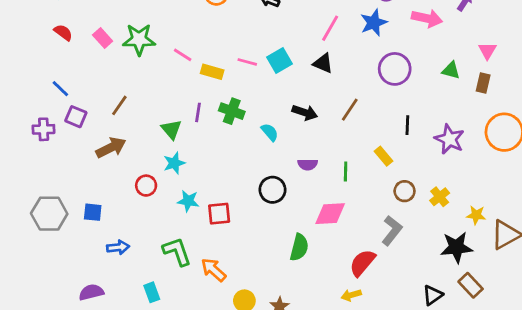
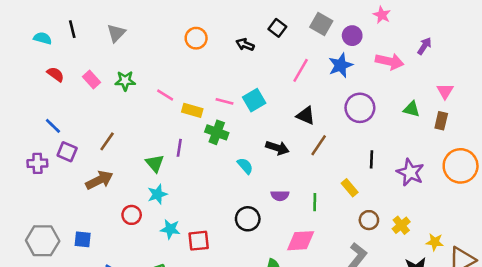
green star: (139, 39) -> (125, 81), size x0.7
black triangle: (323, 63) -> (306, 116), moved
green cross: (232, 111) -> (217, 132), moved

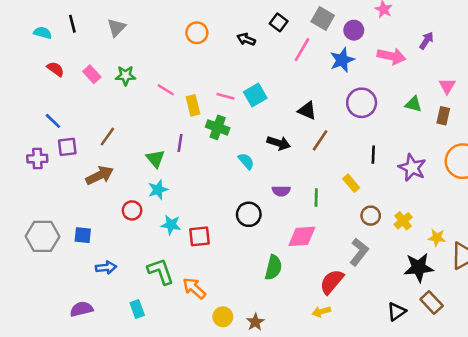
pink line: (301, 70) -> (302, 50), moved
yellow rectangle: (192, 110) -> (193, 105), turned 60
purple square: (67, 152) -> (67, 147), turned -30

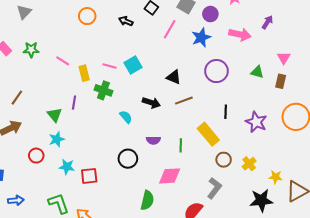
brown line: (320, 140) -> (184, 101), turned 36
yellow rectangle: (351, 183) -> (208, 134), size x1.6

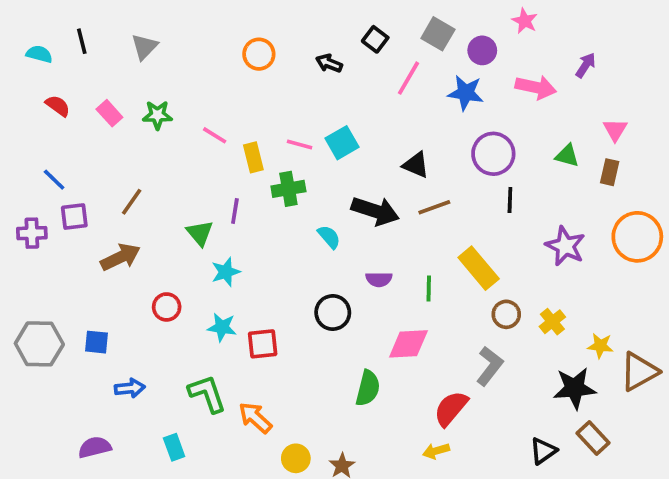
blue star: (201, 37) -> (466, 93), turned 30
green cross: (103, 90) -> (288, 189), turned -30
black arrow: (151, 103) -> (375, 211), size x1.4
black line: (226, 112) -> (510, 200), moved
cyan star: (57, 139) -> (226, 272), moved

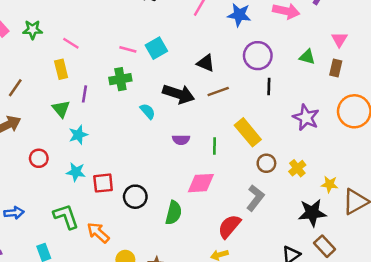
yellow rectangle: (253, 157) -> (61, 69), moved
black circle: (333, 313) -> (135, 197), moved

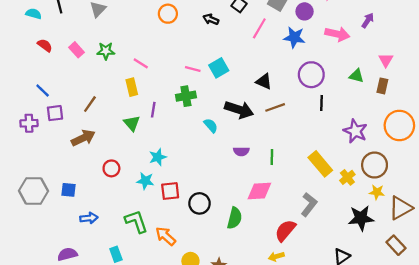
yellow rectangle: (248, 132) -> (320, 164), moved
cyan star: (78, 135) -> (158, 157), moved
brown circle: (266, 163) -> (375, 165), moved, size x1.5
brown rectangle: (325, 246) -> (396, 245), moved

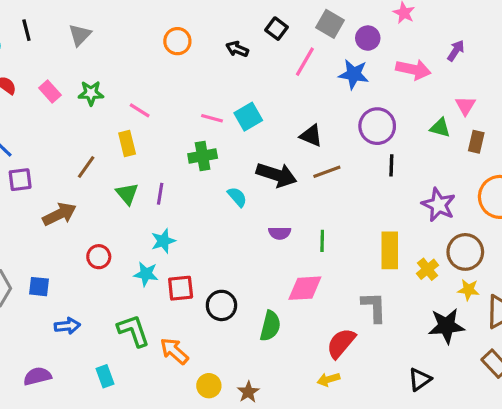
pink triangle: (386, 60) -> (465, 106), moved
brown line: (90, 104) -> (86, 167), moved
purple line: (153, 110) -> (160, 194), moved
yellow rectangle: (320, 164) -> (390, 250), turned 40
gray L-shape: (309, 205) -> (374, 307), turned -40

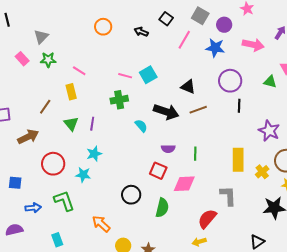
gray triangle: (80, 35) -> (41, 37), moved
red circle: (99, 257) -> (53, 164), size x1.5
red square: (181, 288) -> (158, 171), moved, turned 30
green L-shape: (133, 331) -> (64, 201), moved
purple semicircle: (37, 376) -> (14, 230), moved

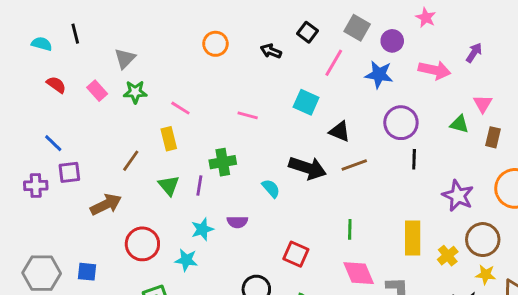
cyan square: (148, 75) -> (306, 102), moved, turned -36
green cross: (119, 100) -> (223, 162), moved
purple semicircle: (168, 149) -> (237, 222), moved
pink diamond: (184, 184) -> (359, 273), moved, turned 70

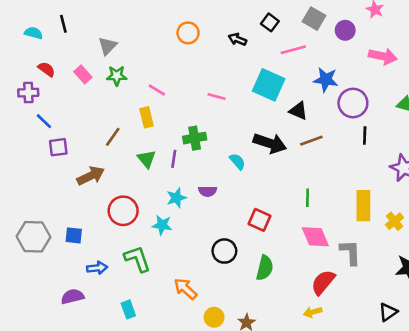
pink line: (334, 63) -> (293, 50), turned 45
blue star: (379, 74) -> (326, 80), moved
cyan square: (306, 102) -> (269, 85), size x1.4
purple cross: (36, 185) -> (28, 93), moved

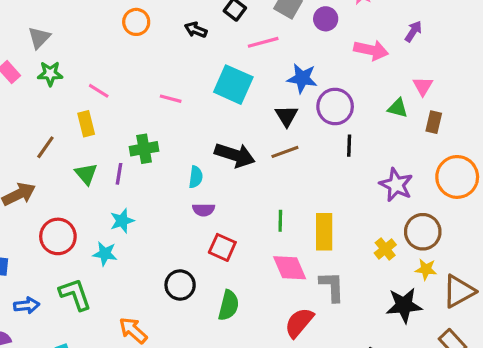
black triangle: (298, 111) -> (287, 116), moved, turned 36
cyan semicircle: (237, 161) -> (196, 177), turned 48
purple semicircle: (208, 191) -> (204, 210), moved
yellow rectangle: (363, 206) -> (324, 232), moved

